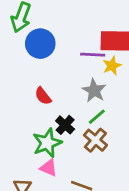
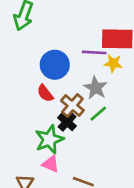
blue circle: (40, 44) -> (55, 65), moved
yellow star: (112, 66) -> (113, 63), turned 30
brown cross: (95, 140) -> (72, 106), moved

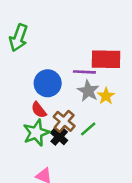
yellow star: (113, 63) -> (106, 96), moved, turned 30
gray star: (96, 88) -> (88, 91), moved
green star: (49, 139) -> (36, 133), moved

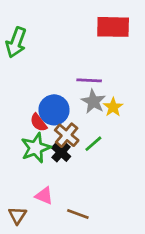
red rectangle: (106, 59) -> (113, 27), moved
blue circle: (48, 83) -> (54, 110), moved

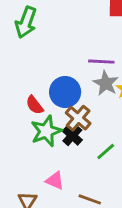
red semicircle: (39, 123) -> (35, 105), moved
green line: (93, 144) -> (106, 152), moved

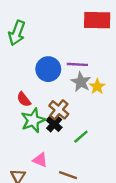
blue circle: (65, 92) -> (48, 69), moved

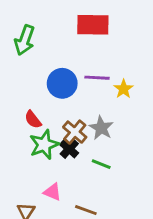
red rectangle: (97, 20) -> (93, 25), moved
gray star: (81, 82) -> (101, 128), moved
yellow star: (97, 87) -> (123, 89), moved
green line: (81, 137) -> (101, 164), turned 63

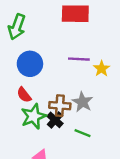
blue circle: (62, 83) -> (30, 64), moved
brown cross: (75, 132) -> (60, 106), turned -36

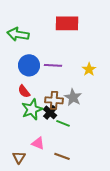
green arrow: (17, 27) -> (18, 34), turned 80
purple line: (79, 59) -> (53, 65), moved
green line: (82, 133) -> (63, 123), moved

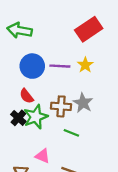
red rectangle: (67, 23) -> (89, 29), moved, turned -35
yellow star: (89, 69) -> (85, 65), moved
black cross: (50, 112) -> (18, 118), moved

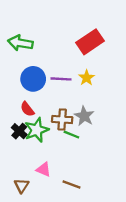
green line: (71, 133) -> (71, 135), moved

